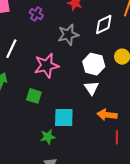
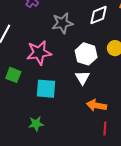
green square: (34, 96) -> (13, 75), moved
cyan square: (64, 118) -> (46, 89), moved

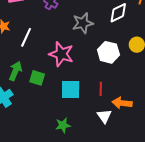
pink star: (39, 53) -> (61, 54), turned 30
white triangle: (82, 78) -> (104, 116), moved
red line: (105, 128) -> (101, 89), moved

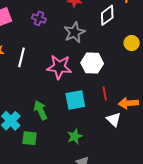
white hexagon: (108, 52) -> (92, 63), moved
green arrow: (15, 71) -> (40, 110), moved, turned -36
green square: (37, 78) -> (29, 138), moved

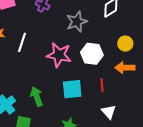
yellow circle: (132, 43) -> (125, 44), moved
orange arrow: (128, 103) -> (125, 68), moved

